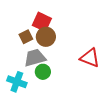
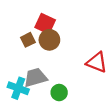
gray trapezoid: (35, 58) -> (35, 77), moved
green circle: (43, 72) -> (59, 93), moved

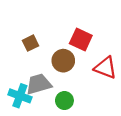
red square: (45, 24) -> (81, 40), moved
brown circle: (49, 40) -> (63, 61), moved

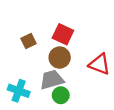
red square: (81, 40) -> (63, 34), moved
gray trapezoid: (39, 84) -> (52, 80), moved

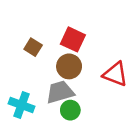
brown square: (29, 41) -> (33, 47), turned -32

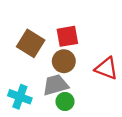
red square: (73, 39) -> (67, 36), turned -35
brown square: (33, 47) -> (31, 43), size x1.6

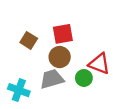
brown square: (31, 43) -> (29, 40), size x0.7
green circle: (65, 102) -> (84, 78), moved

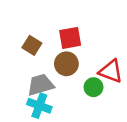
gray trapezoid: (52, 79) -> (41, 85), moved
cyan cross: (19, 90) -> (39, 106), moved

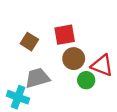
brown circle: (66, 64) -> (74, 59), moved
cyan cross: (39, 106) -> (18, 97), moved

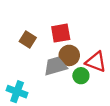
gray trapezoid: (37, 78) -> (55, 66), moved

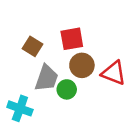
gray trapezoid: (55, 66) -> (46, 78), moved, turned 125
green circle: (81, 76) -> (67, 89), moved

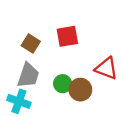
brown circle: (82, 65) -> (80, 90), moved
gray trapezoid: (46, 78) -> (28, 75), moved

